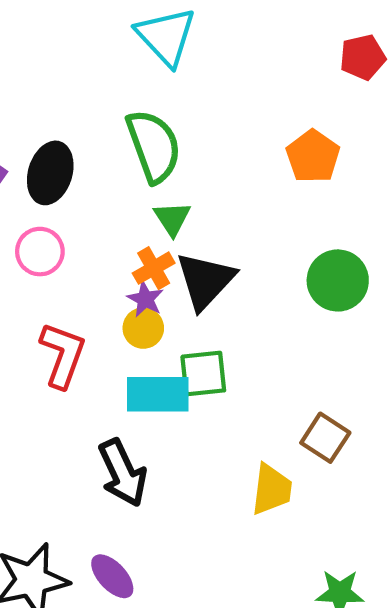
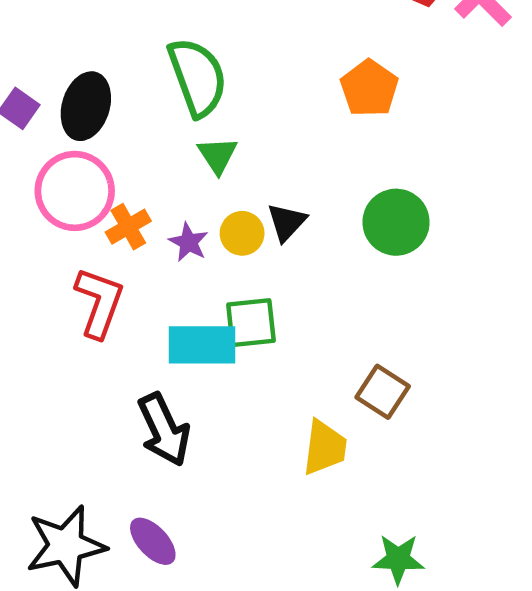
pink circle: (40, 252) -> (75, 191), size x1.5
orange cross: (154, 268) -> (128, 227), moved
black triangle: (205, 280) -> (287, 222), moved, size x0.6
yellow circle: (143, 328) -> (242, 233), moved

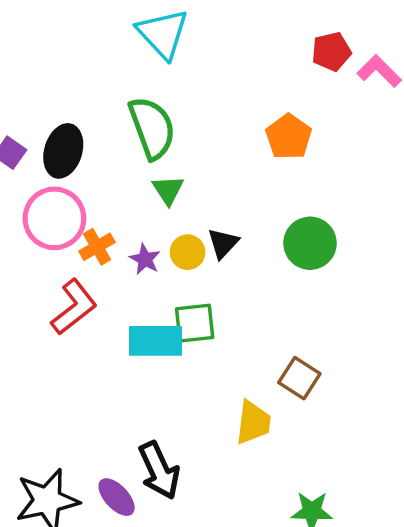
red L-shape: (99, 303) -> (74, 307), turned 32
black arrow: (164, 430) -> (159, 470), moved

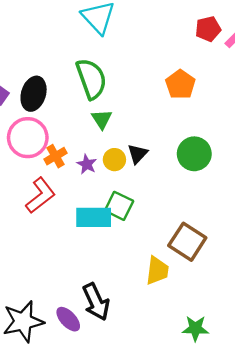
green square: (195, 323) -> (119, 206), turned 32
brown square: (299, 378) -> (187, 242), size x1.4

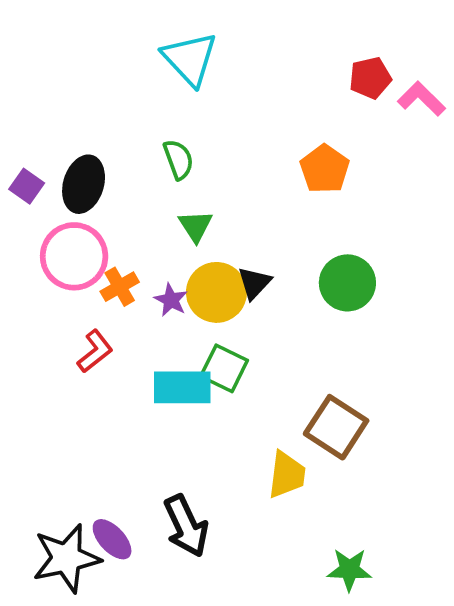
green semicircle: (91, 79) -> (178, 159), size x0.6
yellow circle: (114, 160) -> (216, 292), size x1.6
red L-shape: (40, 195) -> (95, 351), size x0.7
purple ellipse: (68, 319) -> (112, 539), moved

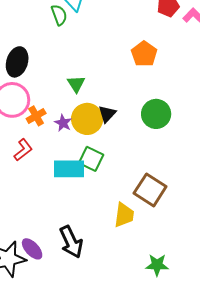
green semicircle: (178, 159) -> (59, 15), moved

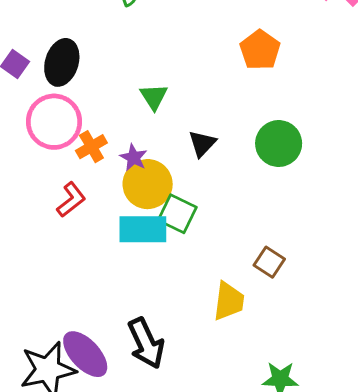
yellow circle: (87, 119) -> (148, 184), moved
brown square: (150, 190) -> (269, 262), size x0.6
purple ellipse: (32, 249) -> (85, 354), size x1.4

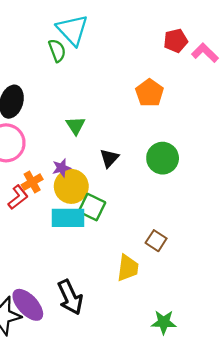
orange cross: (91, 147) -> (32, 182), moved
purple star: (134, 158) -> (61, 168), turned 30

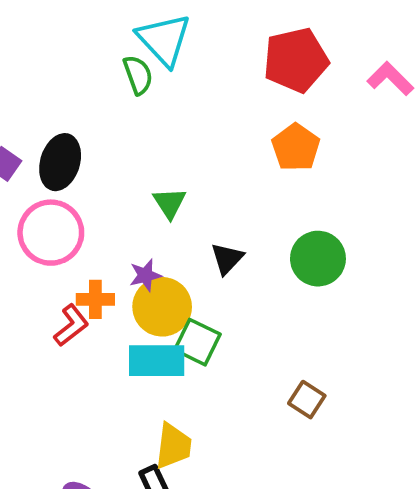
red pentagon: (176, 41) -> (296, 60), moved, size x1.6
orange cross: (32, 182) -> (95, 299), turned 30
yellow trapezoid: (128, 268) -> (173, 446), moved

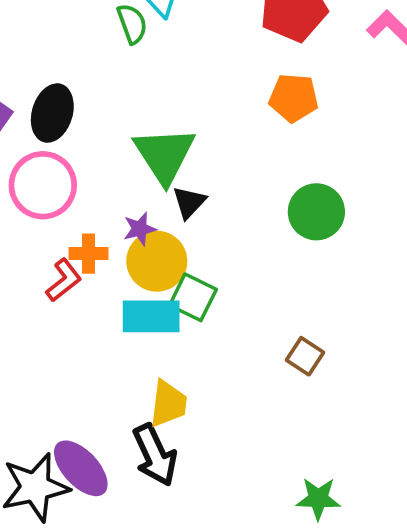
orange pentagon: (296, 147) -> (294, 98), turned -30
green triangle: (170, 203) -> (164, 155), size x1.8
black triangle: (227, 259) -> (189, 202), moved

